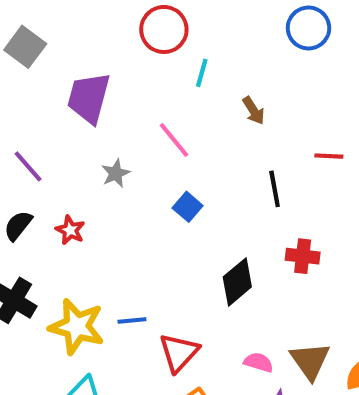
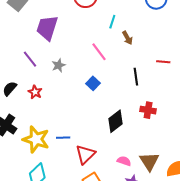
cyan line: (202, 73) -> (112, 22), moved
pink line: (174, 140) -> (99, 52), moved
purple line: (28, 166) -> (30, 59), moved

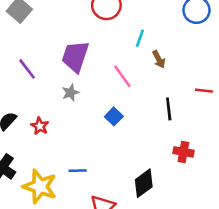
purple trapezoid: (47, 28) -> (75, 57), moved
purple line: (30, 59) -> (27, 69), moved
black diamond: (116, 121) -> (144, 183), moved
blue line: (63, 138) -> (78, 171), moved

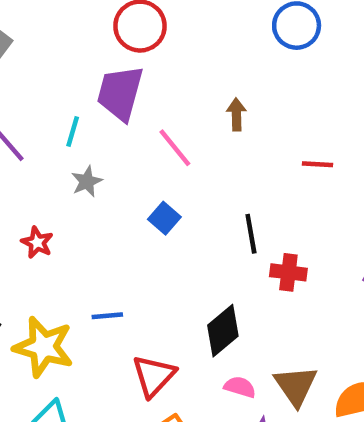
cyan line: (140, 38) -> (73, 131), moved
purple trapezoid: (75, 57) -> (120, 93), moved
brown arrow: (159, 59) -> (236, 115), turned -150
black line: (169, 109) -> (251, 234), moved

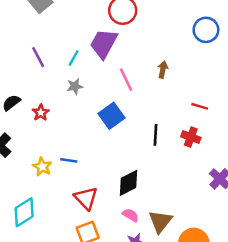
blue square: (164, 218) -> (111, 116), size x1.5
red cross: (288, 272) -> (191, 137), moved
yellow star: (43, 347) -> (42, 167), moved, size x0.6
red triangle: (154, 376) -> (86, 198), turned -40

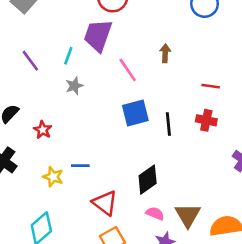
red star: (41, 113) -> (43, 130), moved
blue square: (111, 116) -> (135, 113), moved, turned 30

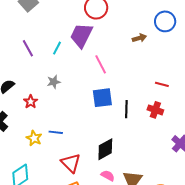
brown arrow: (165, 53) -> (139, 38), moved, turned 64
gray star: (74, 86) -> (54, 82), moved

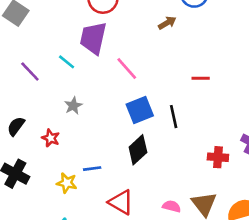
cyan line: (57, 48) -> (67, 62), turned -64
red line: (162, 84) -> (201, 78), moved
red cross: (155, 110) -> (218, 157), moved
black diamond: (105, 149) -> (138, 150), moved

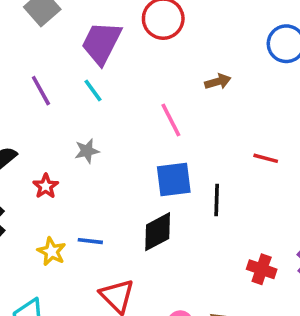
brown arrow: (167, 23) -> (218, 82), moved
purple trapezoid: (93, 38) -> (101, 43), moved

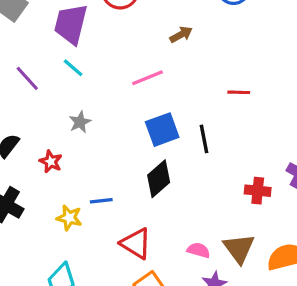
pink line: (171, 120) -> (147, 78), turned -72

